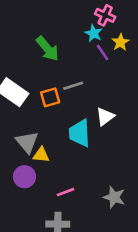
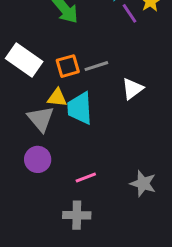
gray line: (73, 86) -> (96, 66), moved
cyan trapezoid: (80, 133) -> (80, 108), moved
yellow triangle: (41, 155) -> (57, 98), moved

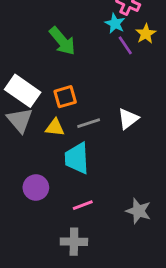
gray line: (96, 66) -> (89, 123), moved
cyan trapezoid: (80, 108) -> (77, 158), moved
gray triangle: (41, 119) -> (20, 120), moved

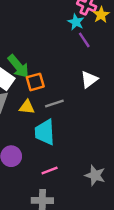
yellow star: (146, 34) -> (101, 15), moved
green arrow: (62, 41) -> (18, 66), moved
white triangle: (128, 119) -> (89, 80), moved

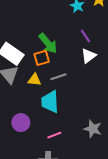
purple line: (84, 40) -> (85, 36), moved
green arrow: (18, 66) -> (48, 43), moved
gray star: (95, 175) -> (93, 129), moved

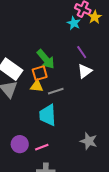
yellow triangle: (34, 80) -> (37, 86), moved
purple circle: (21, 123) -> (20, 144), moved
pink line: (54, 135) -> (42, 147), moved

